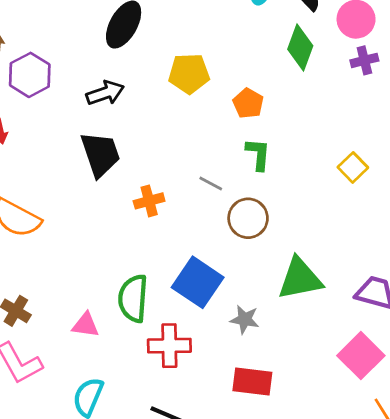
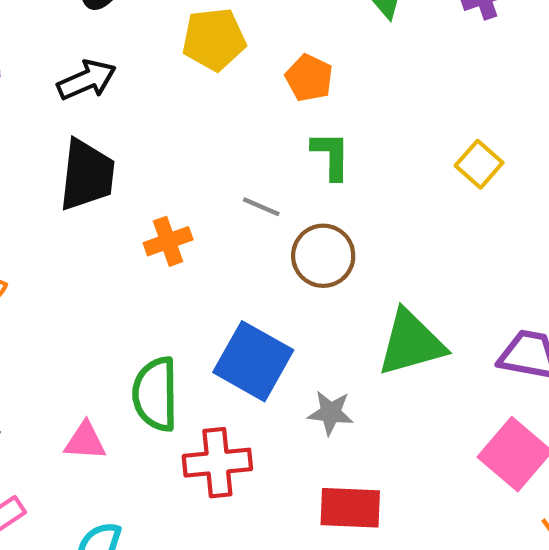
black trapezoid: (100, 154) -> (87, 175), turned 30

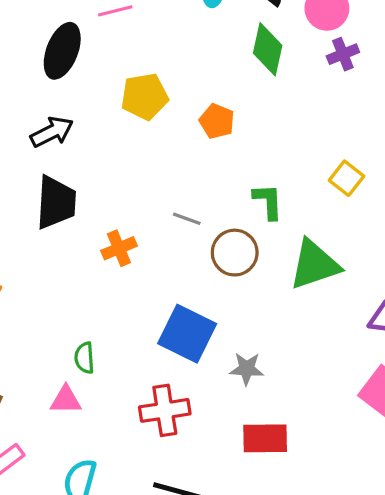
green L-shape: (331, 155) -> (268, 201), moved
green triangle: (411, 343) -> (315, 265), moved
green semicircle: (155, 394) -> (84, 358), moved, size x0.6

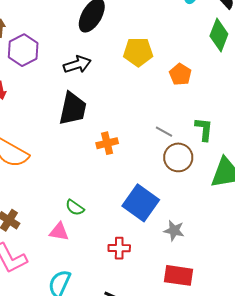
gray line: (187, 219) -> (164, 132), moved
green semicircle: (84, 358) -> (75, 208), turned -60
red cross: (165, 410) -> (119, 248), size x0.7

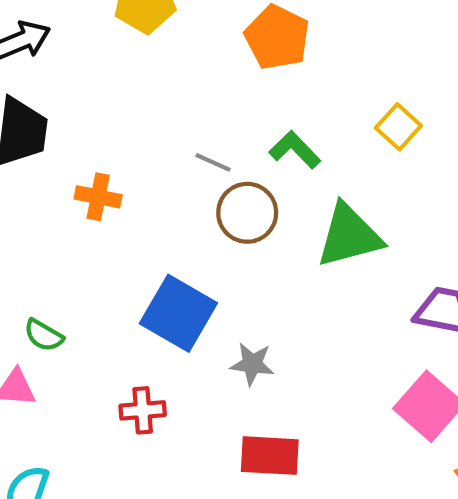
orange pentagon: (180, 74) -> (277, 37), moved, size x1.4
green L-shape: (204, 129) -> (295, 150), turned -45
orange cross: (107, 143) -> (98, 197), turned 30

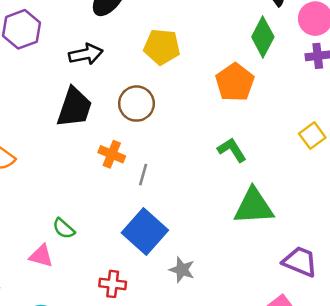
yellow square: (398, 127) -> (312, 136), moved
gray line: (213, 162) -> (143, 175), moved, turned 70
brown circle: (247, 213) -> (136, 104), moved

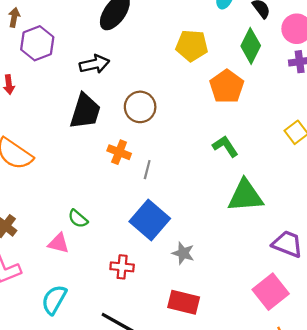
yellow pentagon: (162, 47) -> (192, 46), moved

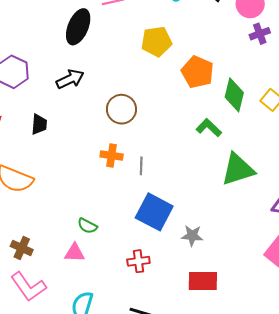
green diamond: (251, 46) -> (234, 95), moved
black trapezoid: (85, 111) -> (39, 124), moved, size x0.6

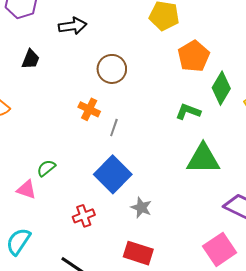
green L-shape: (209, 128) -> (188, 112), turned -40
green semicircle: (87, 226) -> (46, 168), turned 96
red cross: (138, 261) -> (84, 216), turned -30

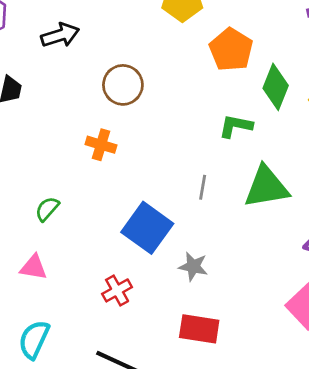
gray line: (114, 128) -> (203, 187), moved
green semicircle: (46, 168) -> (47, 209), moved

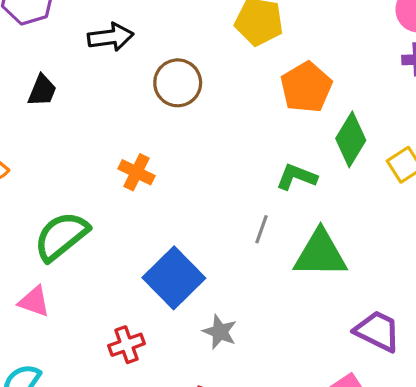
brown circle: (123, 85) -> (178, 83), moved
gray line: (203, 187) -> (261, 229), moved
green semicircle: (47, 209) -> (61, 236), size x1.8

